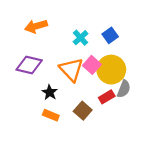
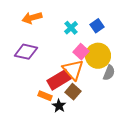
orange triangle: (71, 70) -> (73, 70), moved
black star: (50, 92) -> (59, 106), moved
red rectangle: (107, 97) -> (59, 80), moved, size x1.6

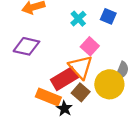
blue square: (97, 26) -> (108, 16), turned -32
yellow circle: (98, 56) -> (109, 84), moved
orange rectangle: (45, 96) -> (48, 97), size x1.5

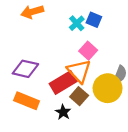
blue square: (108, 16) -> (94, 20), moved
purple diamond: (26, 46) -> (25, 69), moved
orange rectangle: (48, 97) -> (27, 101), moved

